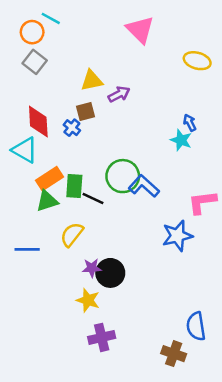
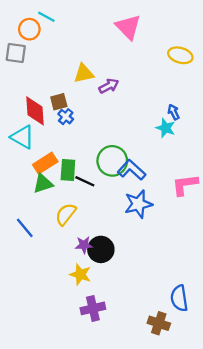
gray square: (35, 62) -> (16, 53), moved, turned -30
brown square: (85, 112) -> (59, 102), moved
blue star: (177, 236) -> (138, 204), moved
blue line: (27, 249) -> (25, 228), turned 50

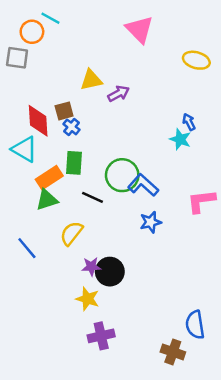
green rectangle: (68, 170) -> (74, 163), moved
blue star: (138, 204) -> (151, 222), size x0.7

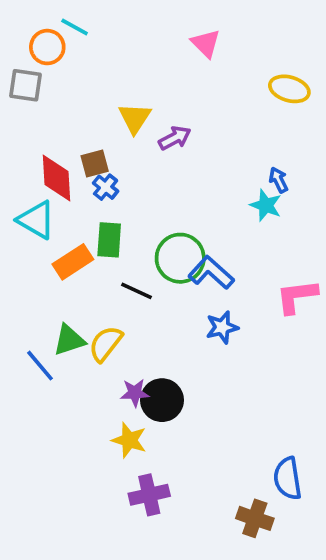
pink triangle: (139, 29) -> (206, 43), size x0.7
yellow triangle: (91, 80) -> (135, 118), turned -45
green triangle: (47, 200) -> (69, 340), moved

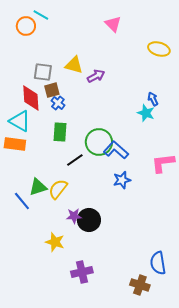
gray square: (25, 85) -> (43, 72), moved
yellow triangle: (135, 118) -> (74, 65), turned -48
orange rectangle: (73, 262) -> (15, 144), moved, turned 40
black line: (136, 291) -> (75, 160), turned -60
yellow star: (129, 440) -> (55, 242), moved

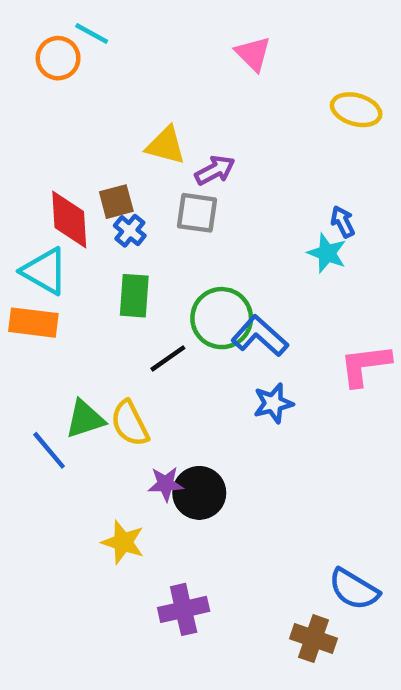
gray square: (43, 72) -> (197, 213), moved
yellow semicircle: (58, 189) -> (130, 423), turned -65
blue semicircle: (158, 263) -> (354, 589), turned -50

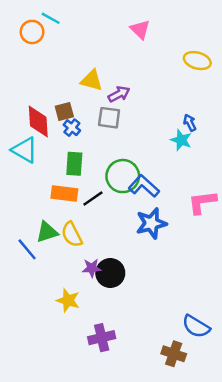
orange rectangle: (33, 323) -> (64, 193), moved
blue star: (273, 403) -> (151, 223), size x1.4

